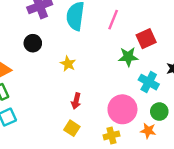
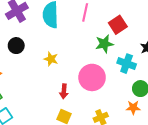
pink circle: (122, 109) -> (92, 77), moved

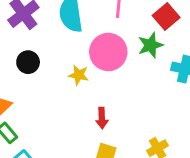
pink circle: (92, 77) -> (108, 52), moved

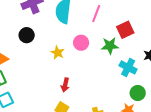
pink circle: (108, 52) -> (81, 43), size x0.6

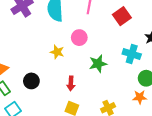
black circle: (27, 35) -> (31, 81), moved
green star: (110, 46) -> (98, 64), moved

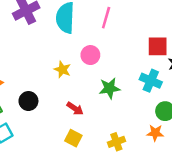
red square: (122, 16) -> (158, 46), moved, turned 30
red arrow: (71, 83) -> (75, 109), turned -64

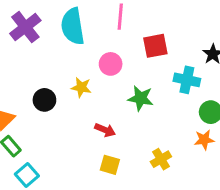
red square: (158, 46) -> (155, 46), moved
green star: (110, 88) -> (141, 98), turned 30
black circle: (28, 101) -> (44, 100), moved

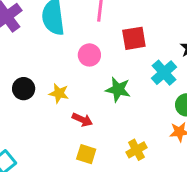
cyan cross: (187, 80) -> (164, 73), turned 35
yellow star: (81, 87) -> (59, 93), moved

